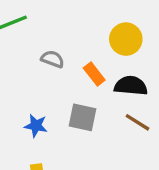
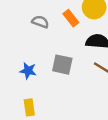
orange rectangle: (94, 74) -> (71, 18), moved

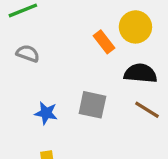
gray semicircle: (40, 22) -> (28, 53), moved

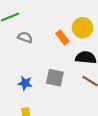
gray semicircle: (28, 53) -> (25, 37), moved

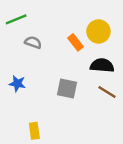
blue star: (25, 83) -> (17, 84), moved

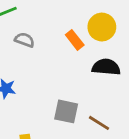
gray square: (67, 88) -> (66, 111), moved
brown line: (107, 92) -> (99, 123), moved

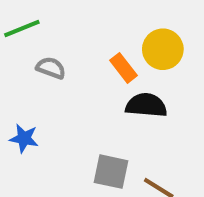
black semicircle: (106, 67) -> (146, 105), moved

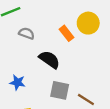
black semicircle: (146, 105) -> (49, 60), moved, turned 30
blue star: (24, 138) -> (17, 82), moved

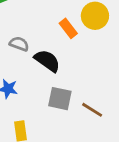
gray semicircle: (27, 33) -> (19, 44), moved

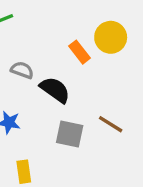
brown line: (92, 110) -> (111, 124), moved

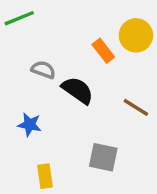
brown line: (111, 124) -> (136, 107), moved
gray square: (70, 134) -> (103, 157), moved

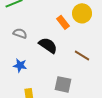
gray semicircle: (43, 70) -> (20, 33), moved

